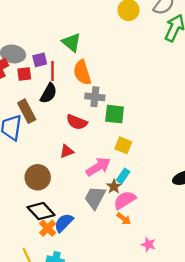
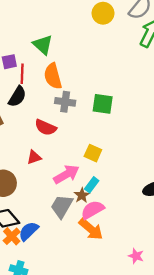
green square: (115, 114) -> (103, 104), moved
orange arrow: (124, 219) -> (91, 229), size x1.6
pink star: (148, 245) -> (136, 256), moved

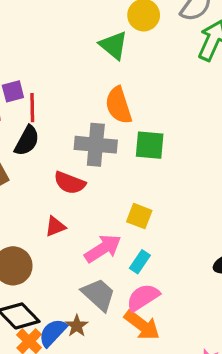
green triangle: (43, 45) -> (114, 45), moved
orange semicircle: (53, 76) -> (119, 105), moved
gray cross: (65, 102) -> (96, 145), size x1.4
brown star: (82, 195) -> (77, 326), moved
gray trapezoid: (62, 206) -> (99, 295), turned 105

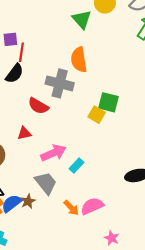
green square: (150, 145) -> (108, 102), moved
yellow square: (139, 216) -> (97, 115), moved
pink semicircle: (143, 297) -> (92, 206), moved
orange arrow: (142, 325) -> (71, 208), size x0.7

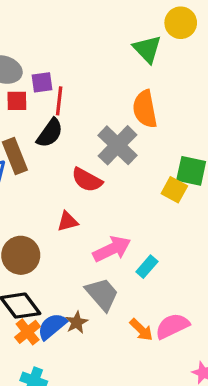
gray cross: (60, 83) -> (118, 145), turned 32

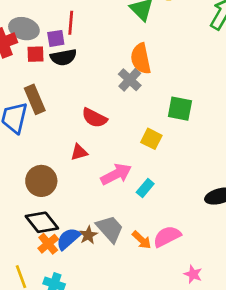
red line: (59, 101) -> (71, 23), moved
black semicircle: (50, 133) -> (63, 57), moved, turned 45
gray cross: (118, 145) -> (130, 80), moved, size x0.7
yellow square: (174, 190) -> (151, 139), moved
gray trapezoid: (102, 294) -> (110, 229), moved

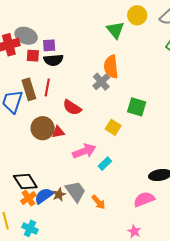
red line: (71, 23) -> (47, 87), moved
brown circle: (41, 181) -> (43, 128), moved
pink semicircle: (167, 236) -> (144, 199), moved

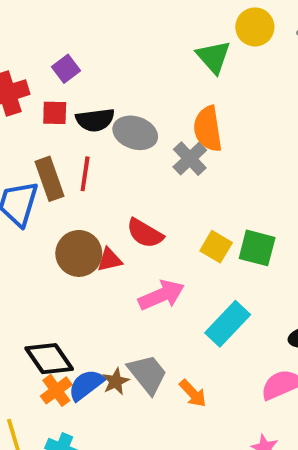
gray ellipse: (26, 36) -> (135, 133), moved
purple square: (49, 45) -> (66, 69), moved, turned -32
red semicircle: (72, 107) -> (145, 233), moved
green square: (137, 107) -> (257, 248), moved
cyan rectangle: (105, 164) -> (228, 324), moved, size x1.6

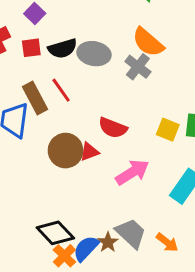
orange semicircle: (208, 129) -> (148, 42), turned -32
red line: (85, 174) -> (61, 90), turned -35

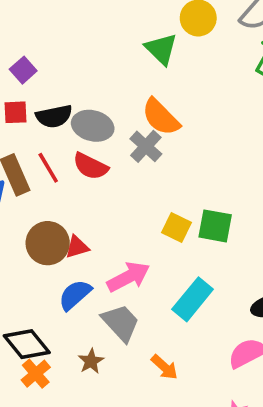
red semicircle: (113, 128) -> (91, 166), moved
gray trapezoid: (131, 233) -> (121, 323), moved
blue semicircle: (86, 248) -> (75, 295), moved

